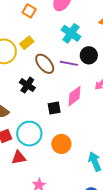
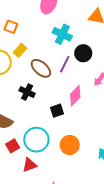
orange square: (29, 11) -> (11, 27), moved
purple line: (69, 63) -> (65, 64), turned -66

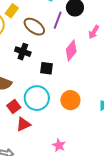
black square: (57, 111) -> (47, 68), moved, turned 32
red triangle: (30, 165) -> (23, 124), moved

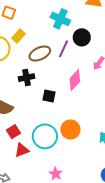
brown ellipse: (34, 27) -> (40, 54), turned -65
black cross: (23, 52) -> (27, 78), turned -35
cyan circle: (37, 98) -> (45, 136), moved

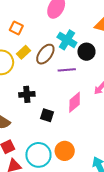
black circle: (82, 37) -> (86, 52), moved
purple line: (64, 49) -> (67, 70), turned 54
brown ellipse: (40, 54) -> (45, 54), moved, turned -35

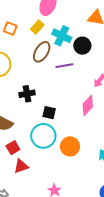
yellow rectangle: (23, 52) -> (37, 27), moved
pink diamond: (75, 102) -> (88, 105), moved
cyan circle: (38, 155) -> (43, 136), moved

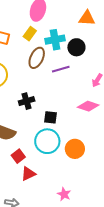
cyan cross: (62, 36) -> (55, 40), turned -30
pink diamond: (88, 105) -> (88, 106), turned 70

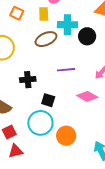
yellow rectangle: (30, 34) -> (44, 14), turned -48
brown ellipse: (37, 58) -> (46, 39), turned 30
purple line: (61, 69) -> (66, 70), moved

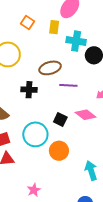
brown ellipse: (46, 39) -> (50, 68), moved
black square: (48, 100) -> (60, 119), moved

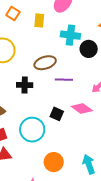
orange square: (28, 22) -> (13, 13), moved
yellow rectangle: (54, 27) -> (39, 20), moved
orange circle: (59, 151) -> (54, 162), moved

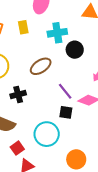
black circle: (89, 49) -> (75, 50), moved
purple line: (64, 80) -> (65, 91), moved, turned 66
black cross: (25, 85) -> (18, 94), moved

